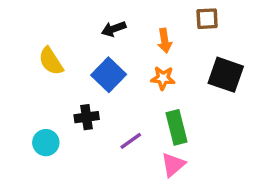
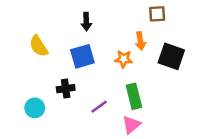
black arrow: (114, 29) -> (86, 22), turned -72
orange arrow: (165, 41) -> (140, 41), moved
blue square: (109, 75) -> (82, 56), turned 30

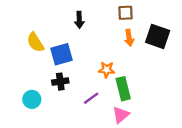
brown square: (157, 14) -> (126, 13), moved
blue square: (82, 56) -> (61, 54), moved
black square: (171, 56) -> (158, 36), moved
orange star: (124, 59) -> (107, 70), moved

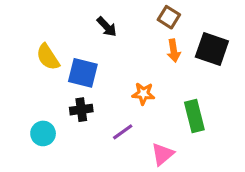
brown square: (126, 13) -> (169, 17), turned 35
black arrow: (79, 20) -> (107, 27), turned -42
blue square: (61, 54) -> (83, 73), turned 30
green rectangle: (123, 89) -> (194, 116), moved

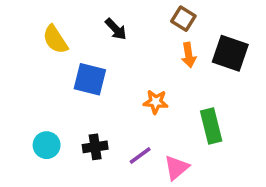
yellow semicircle: (48, 57) -> (55, 39), moved
black cross: (81, 110) -> (95, 147), moved
purple line: (123, 132) -> (140, 156), moved

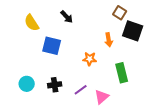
brown square: (183, 19) -> (120, 13), moved
orange arrow: (189, 55) -> (109, 40), moved

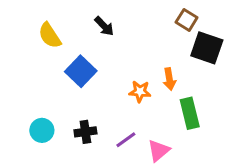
orange arrow: (109, 40) -> (169, 79), moved
blue square: (52, 46) -> (81, 71), turned 30

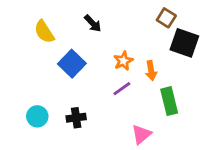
orange star: (140, 91) -> (123, 61), moved, turned -30
purple line: (126, 140) -> (122, 89), moved

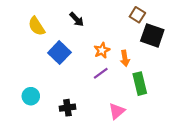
black cross: (76, 118) -> (67, 108), moved

